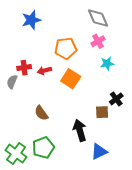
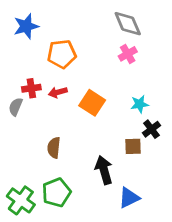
blue star: (31, 20) -> (26, 26), moved
orange pentagon: (66, 48) -> (62, 54), moved
cyan star: (107, 64) -> (140, 104), moved
brown semicircle: (41, 113) -> (54, 148), turned 42

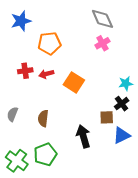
cyan star: (140, 104) -> (126, 83), moved
gray semicircle: (16, 107) -> (12, 114), moved
blue triangle: (129, 198) -> (122, 135), moved

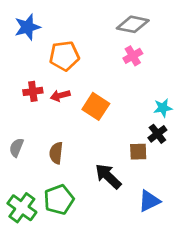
gray diamond: (102, 19) -> (133, 24), turned -55
blue triangle: (122, 135) -> (149, 201), moved
black arrow: (83, 136) -> (108, 176), turned -30

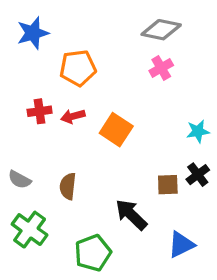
black cross: (157, 134) -> (198, 175), moved
gray semicircle: (16, 148) -> (20, 180), turned -84
green pentagon: (59, 200) -> (93, 253), moved
green cross: (22, 208) -> (30, 230), moved

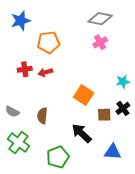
orange square: (116, 130) -> (84, 95), moved
blue triangle: (181, 245) -> (113, 152), turned 30

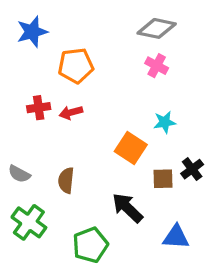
pink cross: (100, 42) -> (157, 66), turned -32
cyan star: (123, 82) -> (165, 122), moved

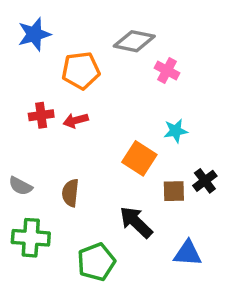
gray diamond: (157, 28) -> (134, 41), moved
green cross: (29, 222) -> (31, 238), turned -32

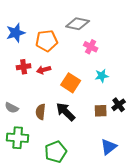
blue star: (34, 34) -> (16, 33), moved
pink cross: (167, 70) -> (91, 47), moved
orange square: (139, 158) -> (71, 83), moved
black arrow: (136, 222) -> (66, 112), moved
blue triangle: (188, 253) -> (109, 147), turned -42

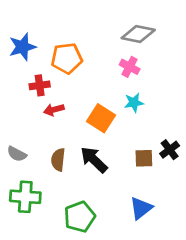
gray diamond: (78, 24) -> (138, 34), moved
red cross: (24, 67) -> (40, 85), moved
red arrow: (44, 70) -> (54, 110), moved
cyan star: (102, 76) -> (134, 103), moved
blue triangle: (109, 147) -> (141, 208), moved

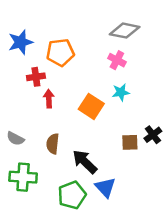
red arrow: (54, 110) -> (49, 99), turned 102
black arrow: (94, 160) -> (85, 162), moved
blue triangle: (141, 208) -> (105, 187), moved, turned -35

